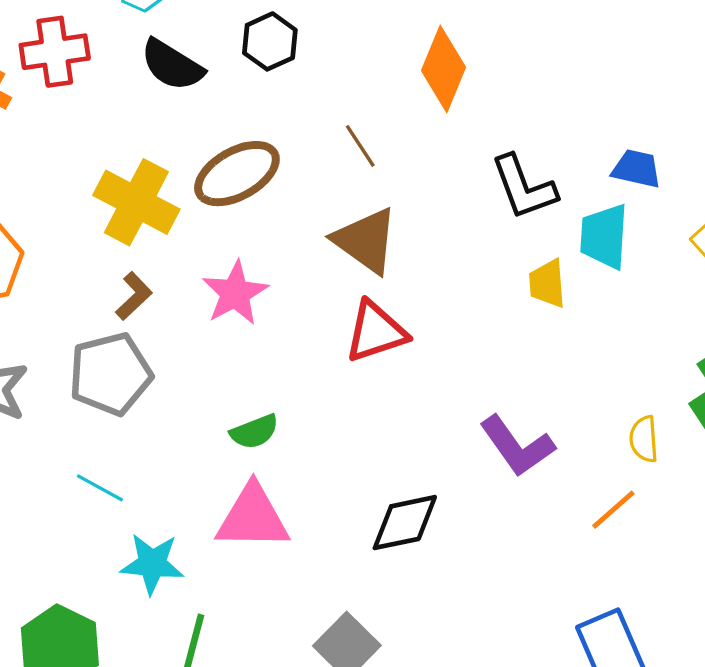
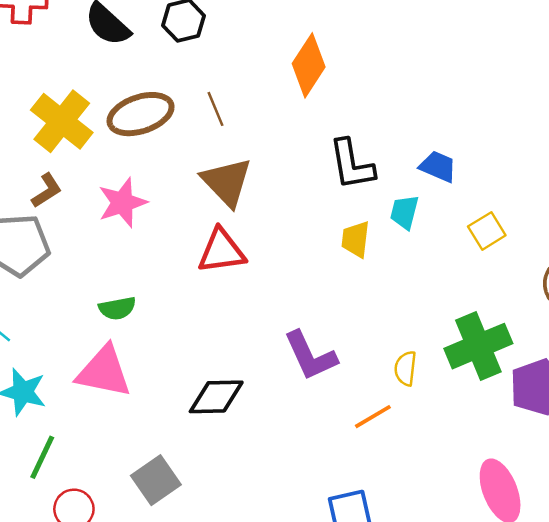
brown line: (360, 146) -> (215, 109), moved
cyan trapezoid: (604, 236) -> (404, 212), size x0.7

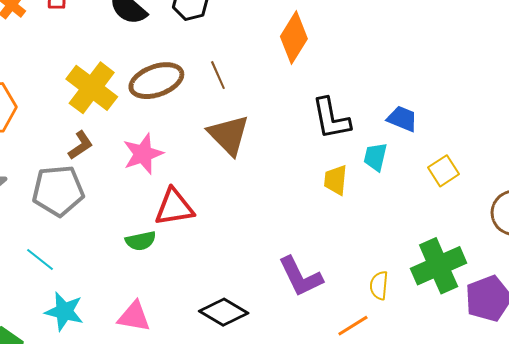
red triangle: (221, 251) -> (174, 207), moved
pink triangle: (104, 372) -> (134, 317), moved, size x0.7
black diamond: (216, 397) -> (224, 312), turned 33

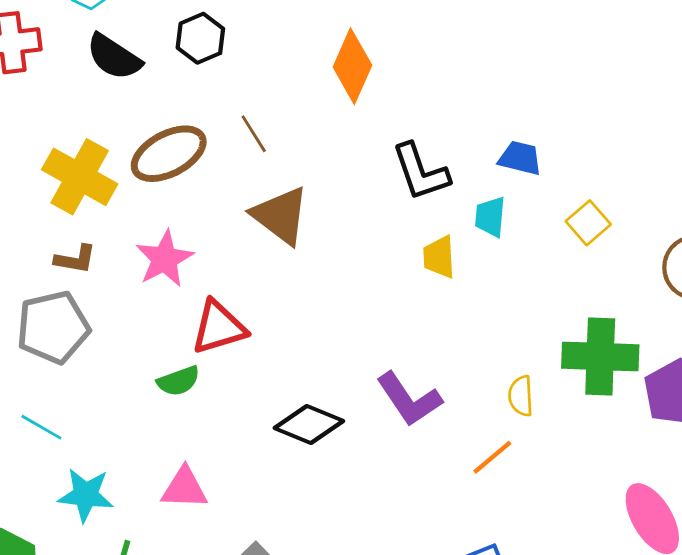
brown L-shape: (80, 145) -> (75, 259), turned 52
green cross: (439, 266) -> (600, 357), turned 34
black diamond: (224, 312) -> (309, 425), moved

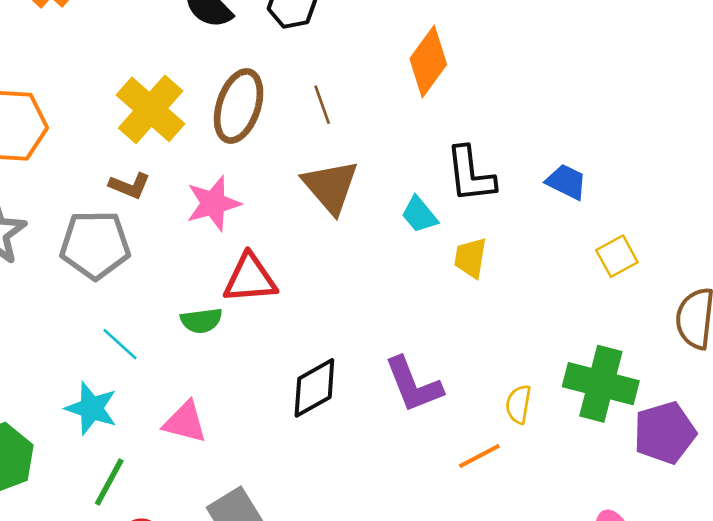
brown ellipse: (169, 154) -> (239, 106), turned -56
cyan trapezoid: (490, 217) -> (419, 215), moved, turned -57
black diamond: (309, 425) -> (314, 388), turned -64
cyan line: (41, 427) -> (120, 344), moved

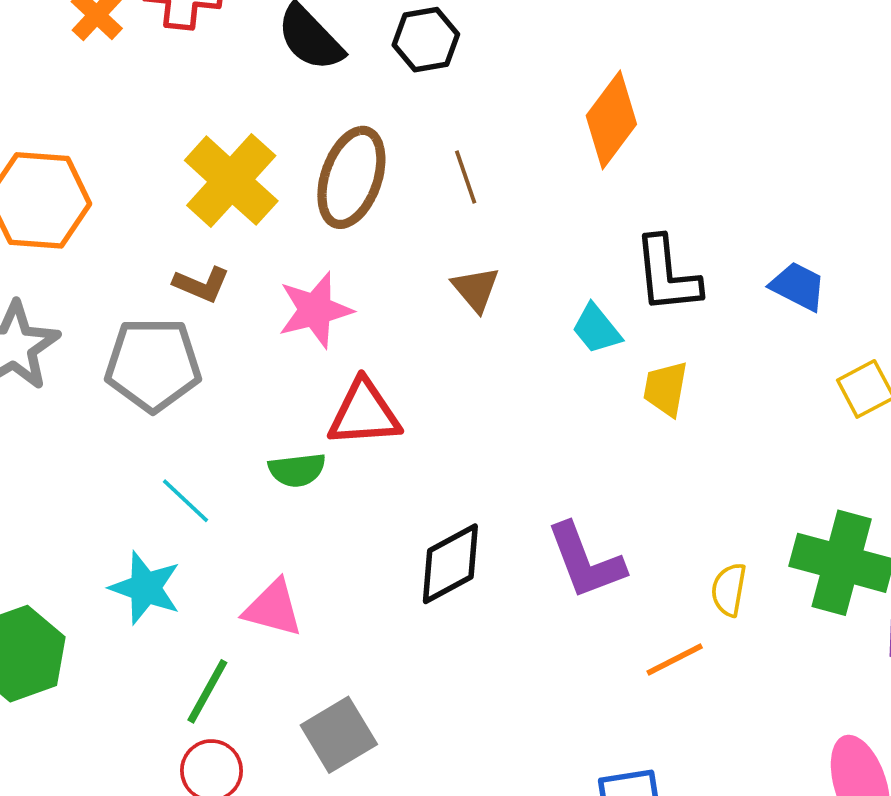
brown triangle: (331, 187) -> (476, 289), size x0.6
green line: (109, 482) -> (207, 691), moved

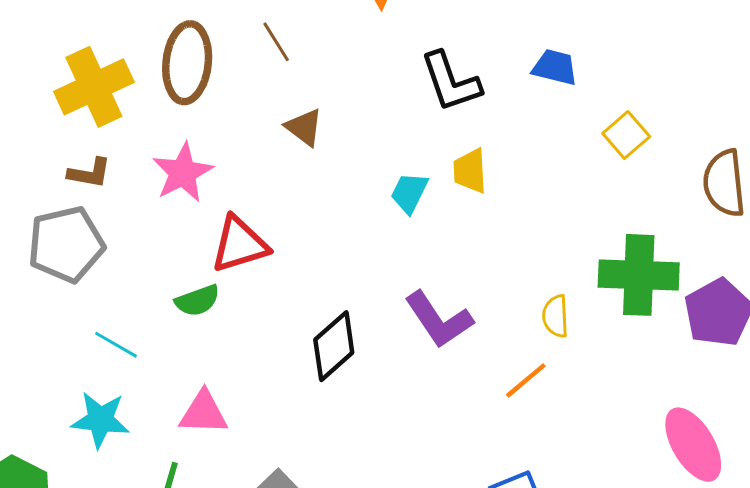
yellow cross: (231, 181) -> (94, 87), turned 36
cyan trapezoid: (597, 329) -> (409, 193), moved, turned 78

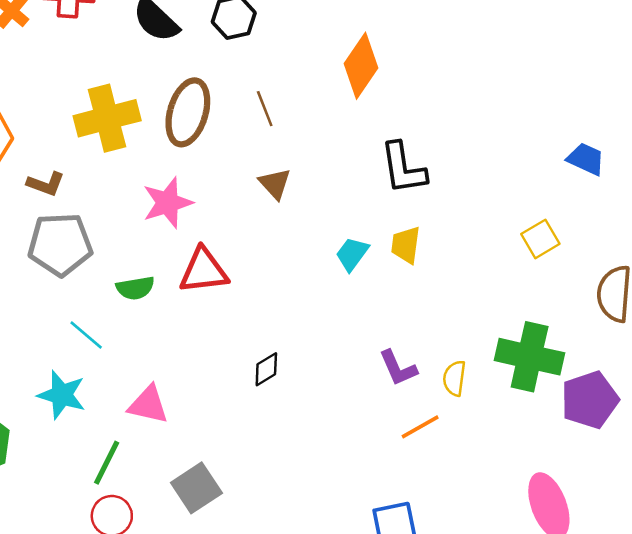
blue trapezoid: (555, 67) -> (586, 159), moved
brown L-shape: (89, 173) -> (46, 184), moved
green semicircle: (197, 301) -> (135, 288), moved
purple L-shape: (439, 320) -> (398, 368), moved, size x0.7
black diamond: (334, 346) -> (266, 369), size x0.6

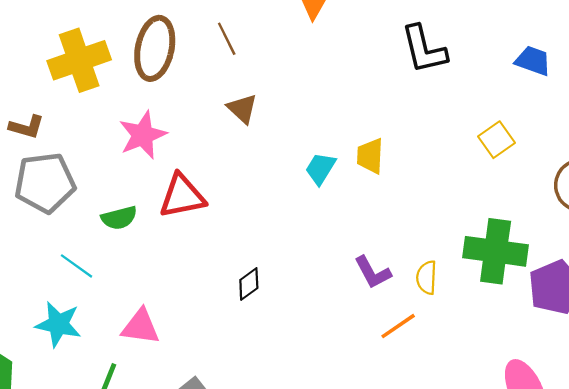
black L-shape: (403, 168) -> (424, 49), moved

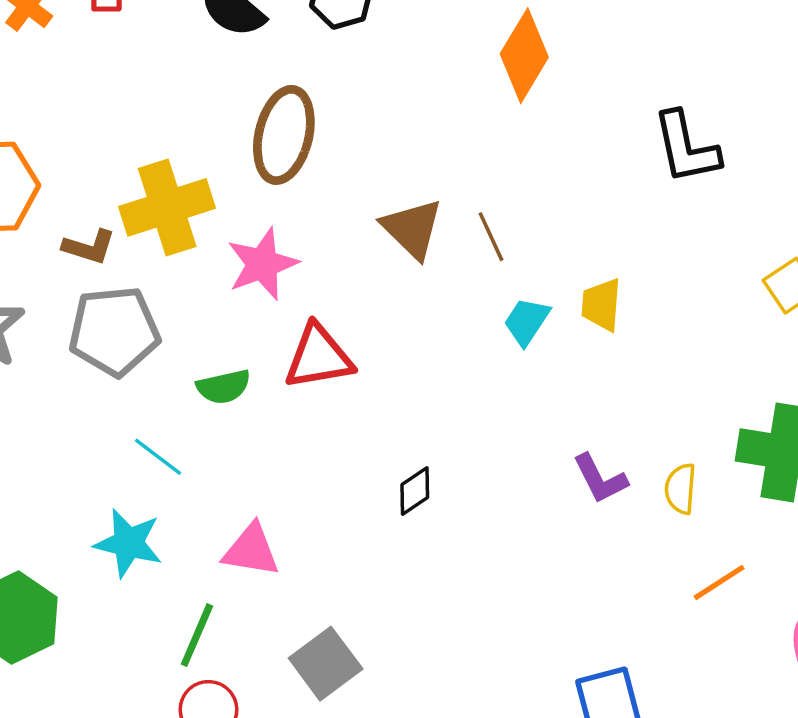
brown line: (227, 39) -> (491, 237), moved
yellow cross: (79, 60) -> (167, 207), moved
brown triangle: (242, 109) -> (412, 229), size x1.4
orange line: (398, 326) -> (719, 582), moved

